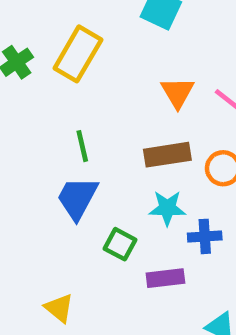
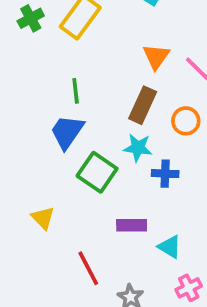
brown rectangle: (167, 155) -> (143, 105), turned -63
green square: (120, 244) -> (97, 172), size x1.5
purple rectangle: (165, 278) -> (132, 225), moved

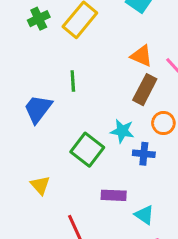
orange triangle: (156, 57) -> (141, 56), turned -45
brown rectangle: (143, 105) -> (145, 90), moved
orange circle: (186, 121) -> (163, 123), moved
blue trapezoid: (67, 132) -> (38, 109), moved

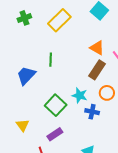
green cross: (39, 19) -> (24, 18), moved
purple rectangle: (114, 195) -> (55, 134), moved, turned -42

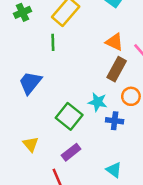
green line: (51, 60) -> (53, 42), moved

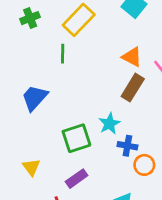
orange circle: (131, 96) -> (144, 165), moved
cyan star: (98, 102) -> (109, 124), turned 30
green square: (69, 116) -> (76, 138), turned 30

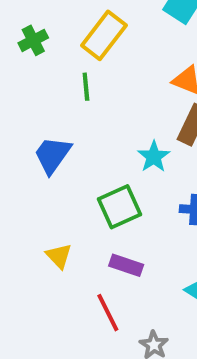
cyan star: (109, 124) -> (154, 157), moved
purple rectangle: (77, 179) -> (126, 265), turned 60

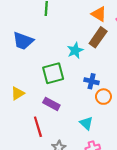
blue trapezoid: (52, 155) -> (23, 41), turned -115
yellow triangle: (59, 256) -> (18, 93), turned 32

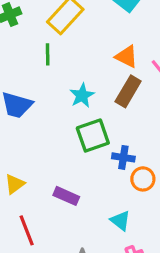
cyan star: (75, 50) -> (82, 95), moved
green square: (53, 73) -> (93, 135), moved
red line: (38, 127) -> (27, 230), moved

